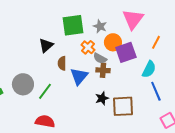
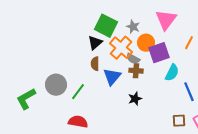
green square: (73, 25) -> (106, 26), turned 35
black triangle: (46, 45) -> (95, 43), moved
orange cross: (88, 47) -> (121, 48), size x1.6
cyan semicircle: (149, 69) -> (172, 73), moved
brown square: (123, 106) -> (179, 121), moved, size x0.6

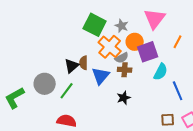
black triangle: (95, 43) -> (72, 66), moved
gray semicircle: (133, 59) -> (122, 58), turned -56

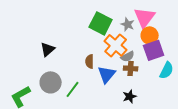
pink triangle: (155, 19) -> (145, 17), moved
orange circle: (135, 42) -> (150, 35), moved
black triangle: (72, 66) -> (48, 49), moved

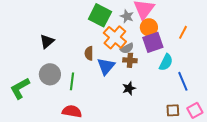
green line: (73, 89) -> (72, 81), turned -30

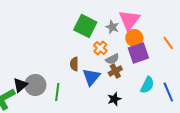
orange line: (183, 32) -> (168, 43), turned -64
orange cross: (115, 37) -> (100, 48), size x0.6
black triangle: (47, 41) -> (20, 85), moved
brown cross: (130, 60) -> (115, 71), turned -32
cyan semicircle: (166, 62) -> (147, 85), moved

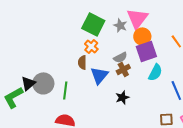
orange cross: (100, 48) -> (91, 46), moved
cyan semicircle: (147, 85) -> (155, 72), moved

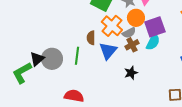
orange circle: (142, 36) -> (136, 18), moved
orange cross: (91, 46) -> (112, 26), moved, size x1.5
cyan semicircle: (155, 72) -> (153, 42), moved
green line: (65, 90) -> (77, 56), moved

